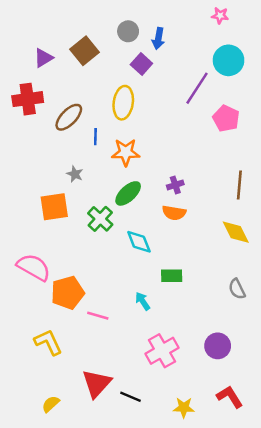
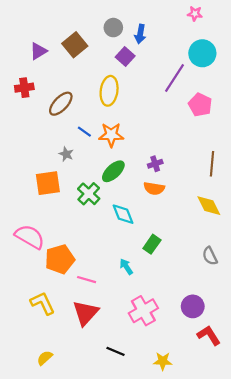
red cross: (28, 99) -> (24, 88), size x0.7
blue line: (95, 137) -> (84, 132), moved, turned -56
green rectangle: (172, 276) -> (152, 244), turned -54
red triangle: (97, 383) -> (85, 313), moved
red L-shape: (230, 397) -> (209, 335), moved

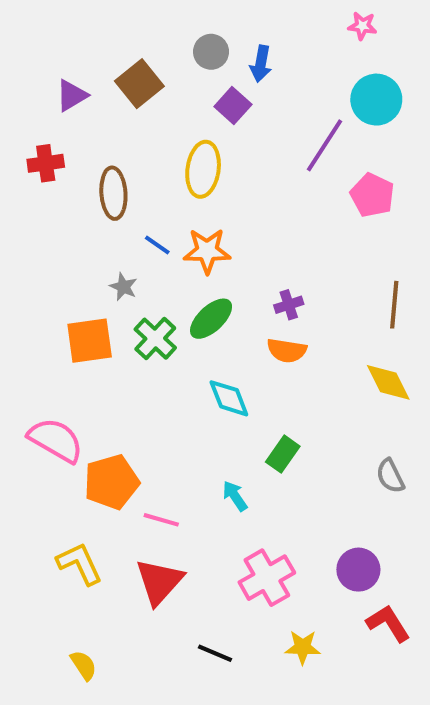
brown ellipse: (61, 104) -> (113, 193), turned -48
green cross: (89, 194) -> (155, 339), moved
yellow semicircle: (45, 358) -> (84, 665), turned 98
yellow star: (163, 361) -> (303, 647), moved

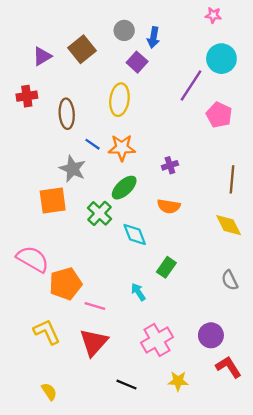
gray star: (123, 287) -> (73, 169), size x1.6
purple cross: (289, 305) -> (170, 165), moved
green cross: (155, 339) -> (100, 213), moved

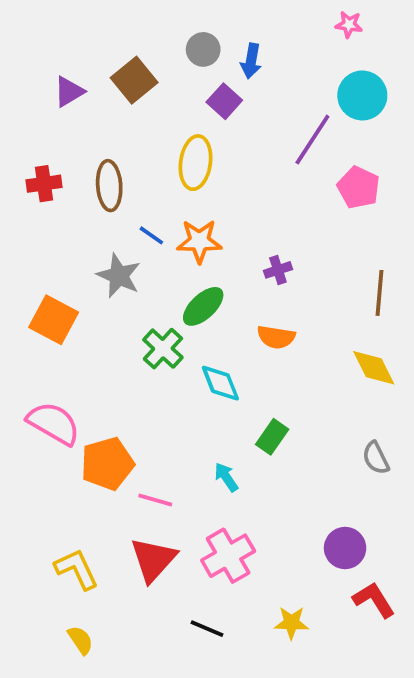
red cross: (27, 96) -> (44, 184), moved
orange square: (53, 200) -> (54, 320), moved, turned 36
yellow L-shape: (47, 332) -> (77, 569), moved
pink cross: (157, 340) -> (228, 556), moved

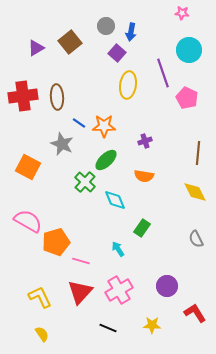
purple line: (312, 140) -> (163, 73), turned -52
yellow ellipse: (195, 163) -> (128, 85), moved
red cross: (44, 184) -> (23, 96), size x1.6
purple circle: (345, 548) -> (167, 286), moved

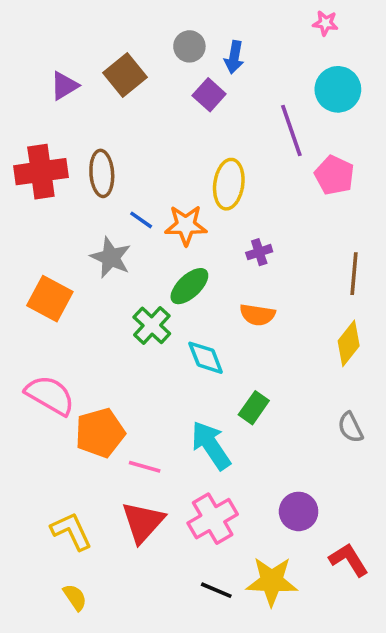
yellow ellipse: (128, 85) -> (229, 184), moved
yellow diamond: (195, 192) -> (349, 343), turned 65
cyan arrow: (118, 249) -> (211, 445), size x1.8
yellow star: (152, 325) -> (272, 581), size x1.6
black line: (108, 328) -> (216, 590), moved

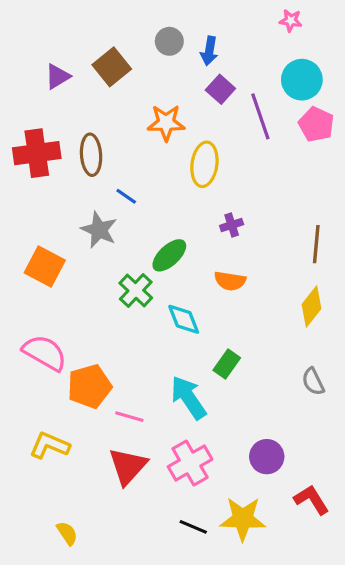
purple square: (209, 95) -> (220, 89), moved
pink pentagon: (334, 175) -> (316, 124), moved
orange star: (186, 225) -> (166, 123), moved
yellow L-shape: (71, 531) -> (50, 445), moved, turned -42

